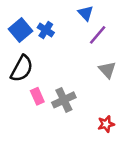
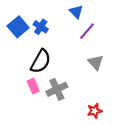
black semicircle: (22, 69) -> (41, 61), moved

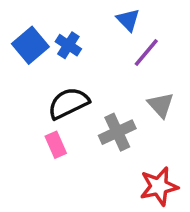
black semicircle: (41, 61) -> (68, 103), turned -145
gray cross: (57, 89) -> (117, 132), moved
red star: (95, 111) -> (159, 186), size x1.5

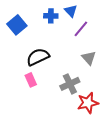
blue cross: (68, 45) -> (51, 16), moved, turned -32
gray cross: (117, 132) -> (70, 84), moved

